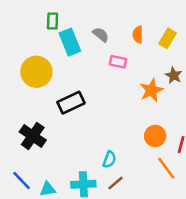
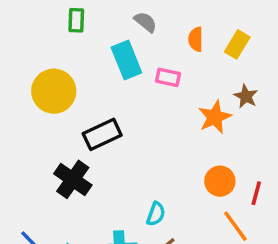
gray semicircle: (101, 35) -> (145, 22), moved
cyan rectangle: (70, 42) -> (126, 60), moved
black cross: (33, 136) -> (73, 179), moved

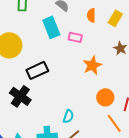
orange star: (215, 117) -> (92, 65), moved

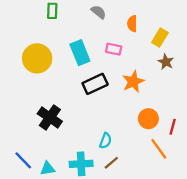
yellow rectangle: (115, 18) -> (160, 38), moved
cyan rectangle: (51, 27) -> (80, 53), moved
black rectangle: (37, 70) -> (95, 84), moved

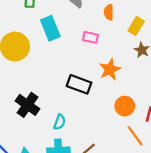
cyan rectangle: (80, 53) -> (50, 28), moved
black rectangle: (95, 84) -> (79, 84), moved, turned 45
cyan semicircle: (105, 141) -> (60, 122), moved

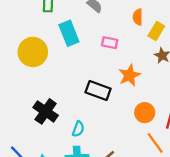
orange semicircle: (109, 12) -> (138, 17), moved

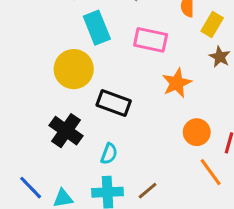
pink rectangle: (110, 43) -> (151, 40), size x1.5
yellow circle: (33, 52) -> (74, 69), moved
black rectangle: (98, 90) -> (114, 103), moved

